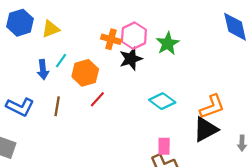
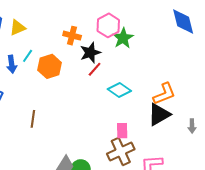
pink hexagon: (134, 36) -> (108, 25), moved
red line: (97, 99) -> (95, 69), moved
brown line: (57, 106) -> (33, 119), moved

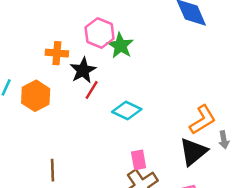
orange L-shape: (164, 94) -> (203, 120), moved
black triangle: (159, 114) -> (193, 152), moved
brown line: (33, 119) -> (53, 170), moved

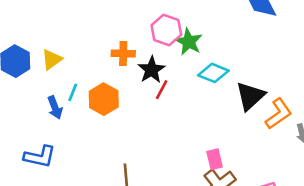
cyan diamond: (127, 110) -> (213, 73), moved
black triangle: (193, 152) -> (250, 96), moved

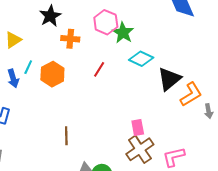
black star: (151, 70) -> (50, 16), moved

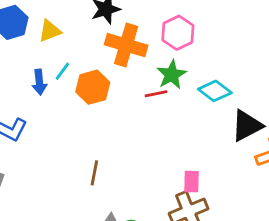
green star: (123, 33) -> (172, 75), moved
orange cross: (70, 39) -> (126, 45), size x1.6
red line: (99, 69) -> (156, 94), turned 35

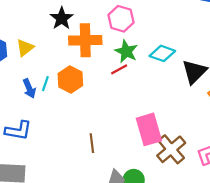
cyan line: (62, 71) -> (45, 84), moved
pink rectangle: (192, 182) -> (149, 129), moved, size x1.8

